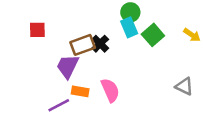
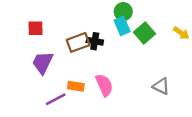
black cross: (100, 44) -> (95, 41), turned -35
purple trapezoid: (68, 66) -> (43, 63), moved
gray triangle: (184, 86) -> (161, 86), moved

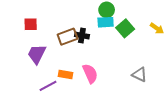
cyan rectangle: (122, 26) -> (106, 22), turned -70

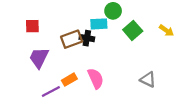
cyan rectangle: (106, 22) -> (99, 24), moved
orange rectangle: (66, 75) -> (69, 80), turned -40

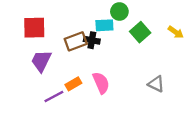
red square: (32, 26) -> (34, 28), size x1.5

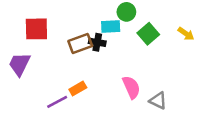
purple trapezoid: (41, 61) -> (19, 64), moved
pink semicircle: (101, 83) -> (131, 87), moved
gray triangle: (156, 84) -> (158, 101), moved

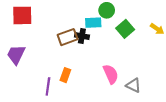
red square: (36, 29) -> (22, 15), moved
orange rectangle: (78, 88) -> (65, 75), turned -40
purple line: (57, 102) -> (48, 86), turned -54

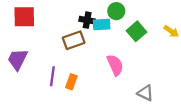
black cross: (82, 36) -> (87, 20), moved
pink semicircle: (111, 74) -> (115, 65), moved
purple line: (48, 86) -> (52, 76), moved

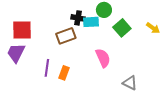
red square: (24, 17) -> (22, 30), moved

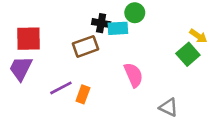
green square: (122, 28) -> (188, 54), moved
purple line: (47, 68) -> (61, 88), turned 54

